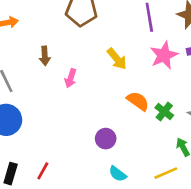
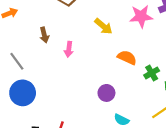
pink star: (164, 55) -> (141, 16), turned 30
green cross: (164, 111) -> (152, 73), moved, turned 32

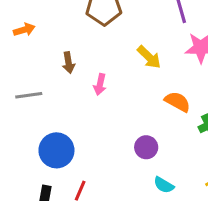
gray line: (17, 61) -> (29, 95), turned -66
blue circle: (23, 93) -> (56, 150), moved

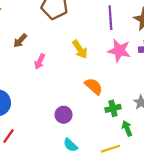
brown arrow: (68, 63) -> (20, 41), turned 40

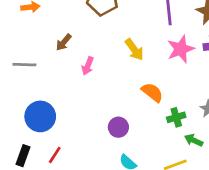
pink star: (119, 51) -> (181, 49), turned -30
green arrow: (127, 128) -> (194, 140), turned -40

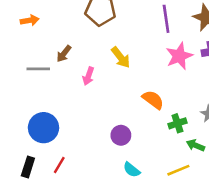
yellow arrow: (134, 50) -> (121, 57), moved
gray line: (24, 65) -> (38, 69), moved

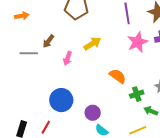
yellow arrow: (121, 57) -> (92, 44), turned -84
blue circle: (43, 128) -> (61, 100), moved
purple circle: (121, 135) -> (93, 113), moved

